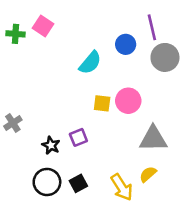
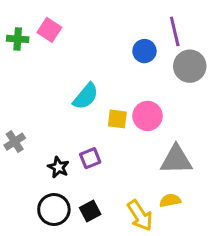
cyan semicircle: (90, 63) -> (86, 96), moved
yellow semicircle: (148, 174) -> (170, 200), turned 30

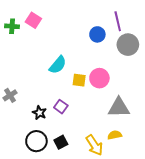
purple square: (90, 158) -> (61, 107), turned -32

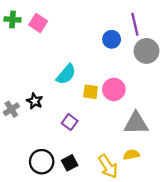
green cross: (12, 26) -> (13, 20), moved
black star: (39, 113) -> (35, 101), moved

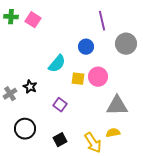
purple line: (135, 24) -> (102, 21), moved
blue circle: (112, 39) -> (86, 47), moved
black circle: (42, 162) -> (25, 129), moved

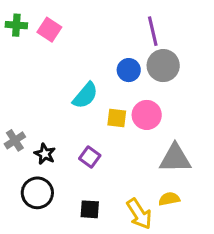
gray circle: (126, 44) -> (163, 66), moved
black star: (30, 87) -> (45, 154), moved
black square: (60, 140) -> (90, 209), turned 32

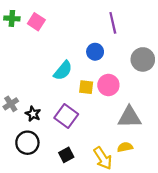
gray circle: (163, 66) -> (143, 59), moved
purple square: (90, 157) -> (66, 116), size x1.5
black square: (90, 209) -> (66, 155), turned -32

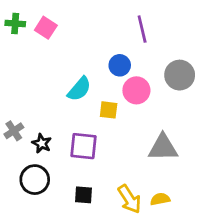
pink circle: (108, 85) -> (136, 90), moved
purple square: (66, 116) -> (83, 146), turned -30
yellow semicircle: (125, 147) -> (160, 199), moved
black square: (66, 155) -> (83, 195), turned 32

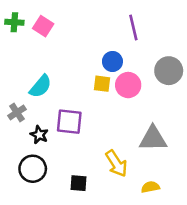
cyan semicircle: (79, 89) -> (41, 86), moved
yellow square: (109, 110) -> (102, 84), moved
gray cross: (14, 131) -> (17, 112), moved
purple square: (83, 146) -> (69, 122), moved
yellow arrow: (129, 199) -> (116, 164), moved

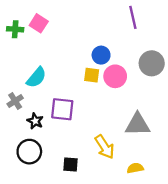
green cross: (14, 22) -> (15, 29), moved
purple line: (133, 27) -> (133, 17), moved

